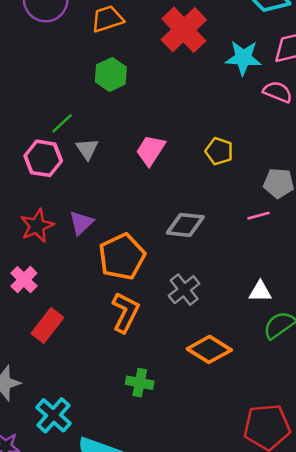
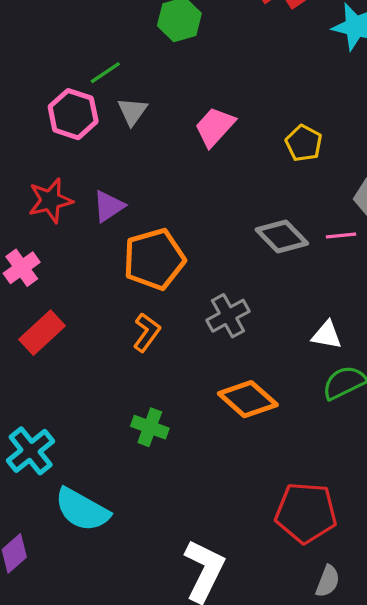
gray diamond: (185, 225) -> (282, 237), moved, turned 30
orange L-shape: (125, 312) -> (147, 332), size x0.7

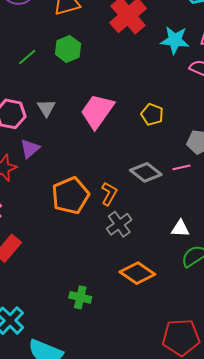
green line: (105, 73) -> (27, 57), moved
pink trapezoid: (215, 127) -> (97, 111), size x1.4
purple triangle: (109, 206) -> (30, 149), moved
orange L-shape: (147, 332) -> (109, 194), moved

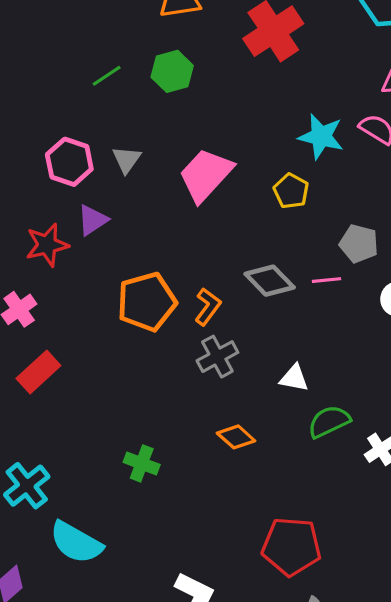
cyan star: (175, 40) -> (321, 136), moved
white triangle: (180, 229) -> (294, 378), moved
orange diamond: (137, 273) -> (236, 437), size x0.7

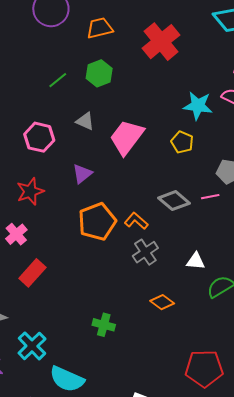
gray triangle: (126, 160) -> (85, 121), moved, turned -36
purple triangle: (93, 220) -> (82, 174), moved
orange L-shape: (208, 307) -> (136, 221), turned -80

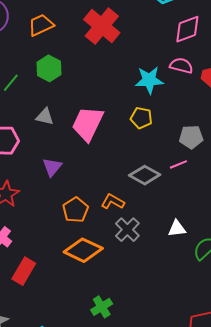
orange pentagon: (97, 222) -> (75, 210), size x0.7
orange diamond: (162, 302) -> (83, 250), moved, size x1.6
green cross: (104, 325) -> (102, 307), turned -35

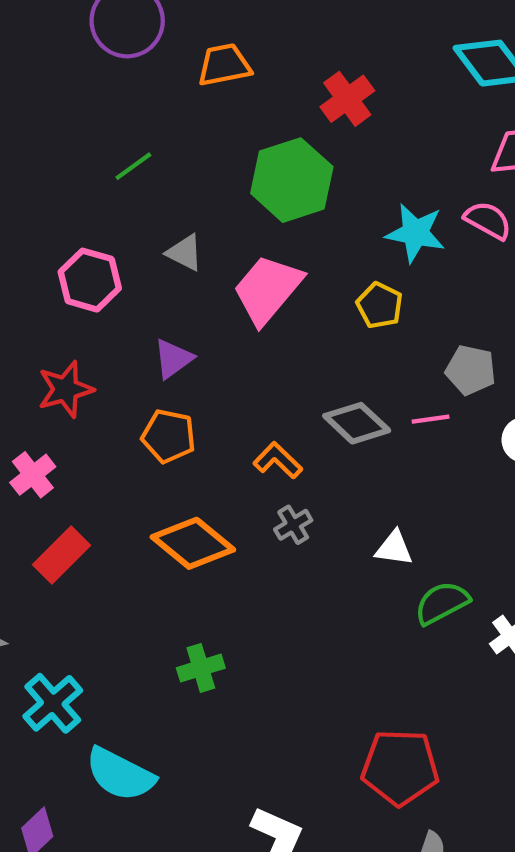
red cross: (102, 26) -> (347, 99), size x0.7
green hexagon: (49, 68) -> (292, 180), moved, size x1.5
orange pentagon: (75, 210) -> (169, 436), moved, turned 30
gray cross: (127, 230) -> (293, 525), size x0.7

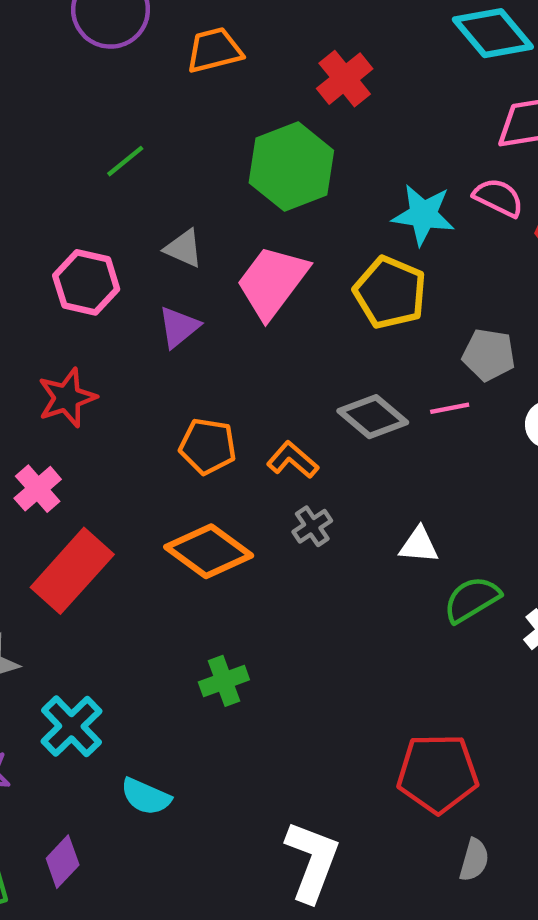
yellow pentagon: (380, 305) -> (390, 292), size x1.5
purple triangle: (173, 359) -> (179, 327), moved
orange pentagon: (169, 436) -> (208, 446), moved
red rectangle: (62, 555) -> (72, 571), size x1.4
cyan semicircle: (120, 774) -> (146, 797), size x0.7

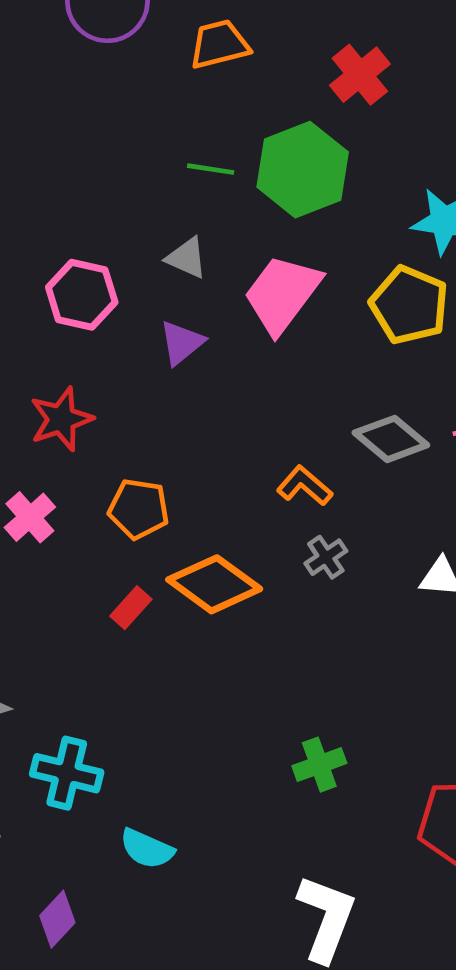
green line: (125, 161) -> (211, 169), moved, turned 48
orange pentagon: (208, 446) -> (139, 509), moved
red rectangle: (72, 571) -> (131, 608), moved, size x0.5
green cross: (224, 681) -> (319, 765), moved
cyan cross: (71, 726) -> (67, 773), turned -32

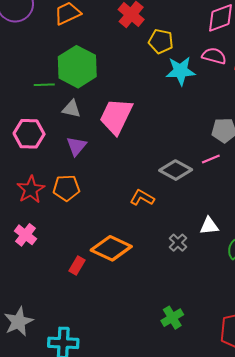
green line: (211, 169) -> (44, 85), moved
green hexagon: (303, 170) -> (77, 67), moved
yellow pentagon: (409, 305) -> (161, 41), moved, size x0.7
orange pentagon: (139, 509) -> (66, 188), moved
gray cross: (326, 557) -> (178, 243), moved

